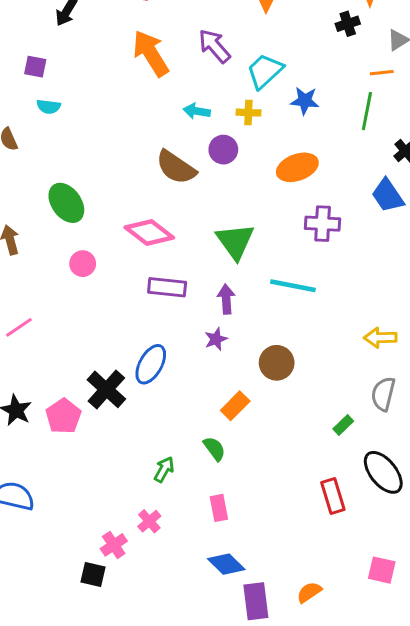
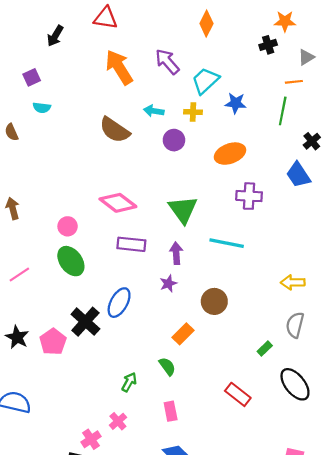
purple square: (35, 67) -> (32, 77), turned -36
brown semicircle: (176, 167) -> (115, 130), moved
green ellipse: (66, 203) -> (71, 261), moved
red rectangle: (333, 496) -> (238, 394), moved, turned -35

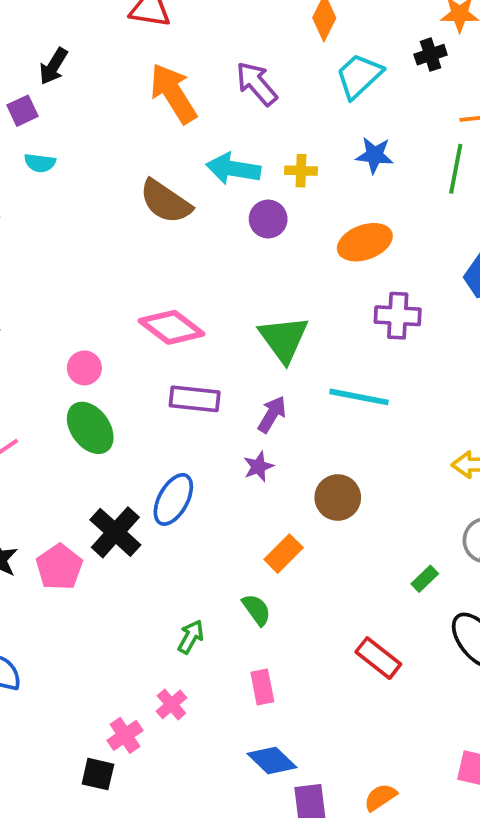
black arrow: (55, 36) -> (53, 66), moved
cyan trapezoid: (205, 81) -> (359, 76), moved
cyan arrow: (154, 111) -> (233, 169), size x1.5
purple arrow: (176, 253) -> (272, 414), turned 35

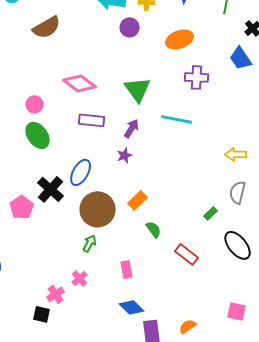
brown semicircle: (166, 202) -> (47, 27), moved, turned -64
brown circle: (338, 497) -> (98, 209), moved, size x1.5
green semicircle: (257, 610) -> (154, 229), moved

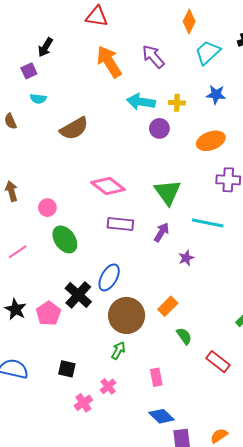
pink circle: (35, 104) -> (47, 208), moved
purple star: (125, 155) -> (186, 258), moved
black square: (42, 314) -> (67, 369), moved

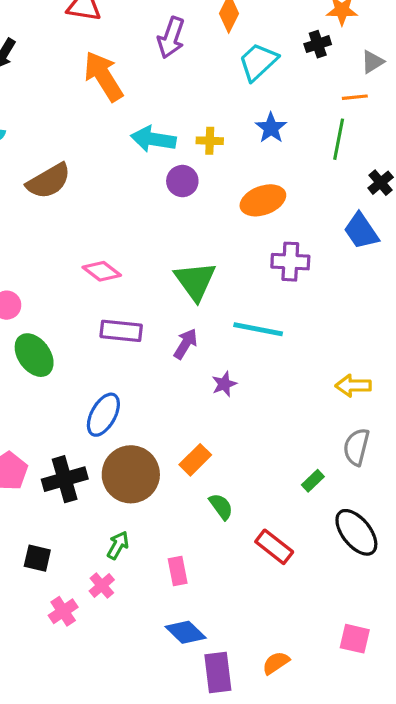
purple arrow: (153, 57) -> (171, 38), moved, turned -120
blue star: (216, 95) -> (271, 128), turned 30
pink diamond: (108, 186) -> (102, 271), size x0.7
black cross: (78, 295) -> (65, 479), moved, turned 32
green arrow: (118, 350) -> (118, 545), moved

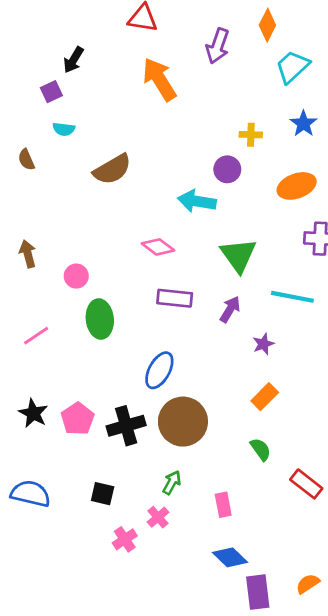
cyan arrow: (153, 139) -> (197, 201), moved
green ellipse: (34, 355) -> (100, 319), turned 30
orange rectangle: (195, 460) -> (265, 397), moved

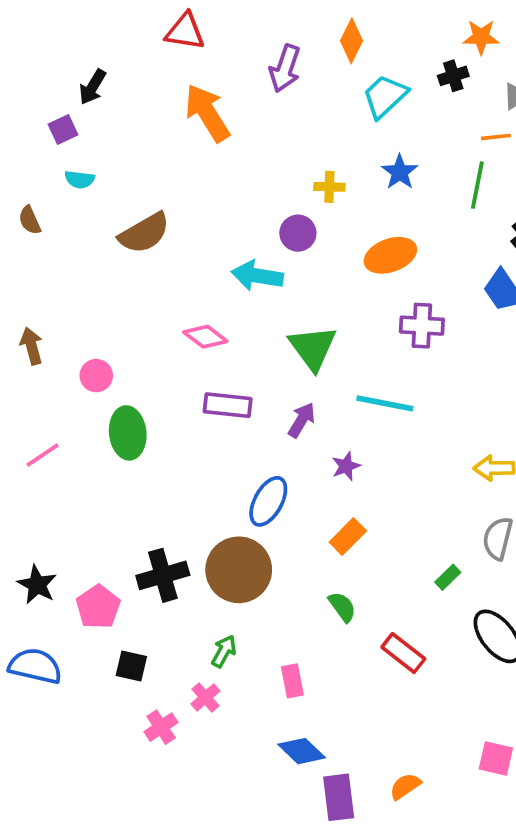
blue ellipse: (159, 370) -> (268, 501), moved
black star: (33, 413) -> (37, 585), moved
pink pentagon: (78, 419) -> (98, 607), moved

